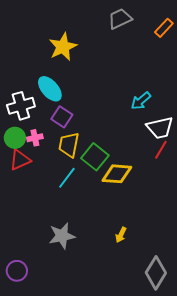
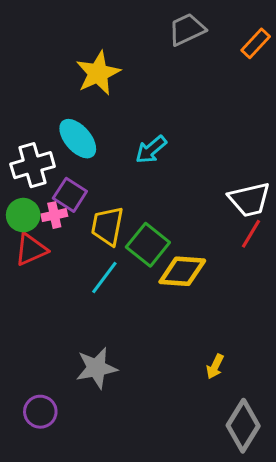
cyan arrow: (141, 101) -> (151, 150), moved
purple square: (62, 117) -> (70, 195), moved
yellow arrow: (121, 235) -> (215, 366), moved
purple circle: (17, 271) -> (40, 412), moved

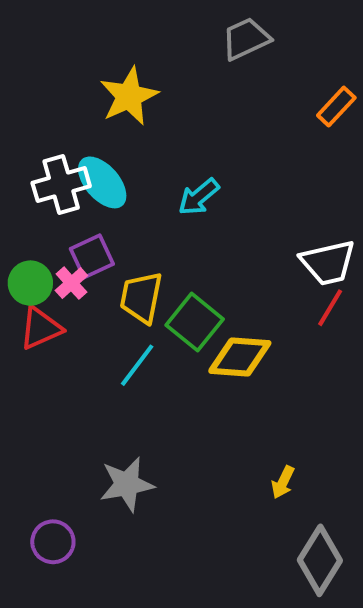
orange rectangle: (256, 43) -> (336, 106), moved
white cross: (33, 165) -> (61, 184), moved
purple square: (70, 195) -> (92, 256), turned 32
pink cross: (54, 215) -> (71, 283), turned -30

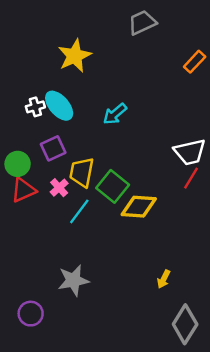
white cross: (61, 184) -> (35, 107), size x0.6
pink cross: (71, 283) -> (59, 188), moved

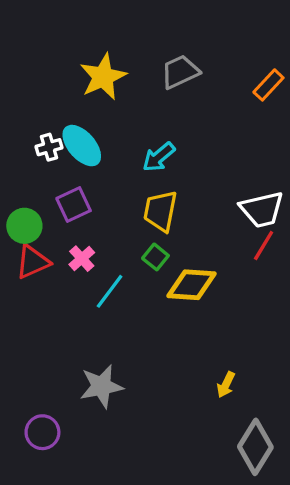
gray trapezoid: (142, 22) -> (180, 72), moved
yellow trapezoid: (82, 172) -> (160, 211), moved
green square: (113, 186) -> (155, 257), size x0.6

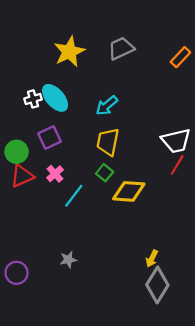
gray star: (101, 386) -> (68, 260), size x0.6
purple circle: (42, 432) -> (17, 273), moved
gray diamond: (255, 447) -> (157, 285), moved

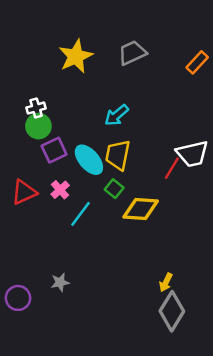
cyan ellipse: (55, 98) -> (89, 160), moved
green circle: (17, 152) -> (38, 126), moved
red line: (177, 165) -> (172, 168), moved
gray star: (68, 260) -> (60, 282), moved

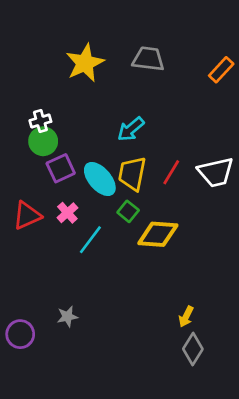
gray trapezoid: (132, 53) -> (148, 59), turned 32
red line: (172, 168) -> (171, 172), moved
gray diamond: (172, 311) -> (193, 349), size x0.7

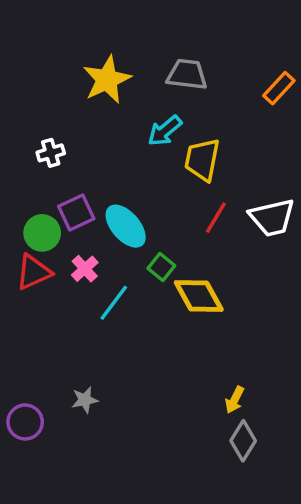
cyan arrow: (131, 129) -> (165, 131), moved
green circle: (43, 141) -> (42, 233), moved
yellow trapezoid: (132, 174) -> (202, 160), moved
yellow diamond: (158, 234) -> (199, 296), turned 57

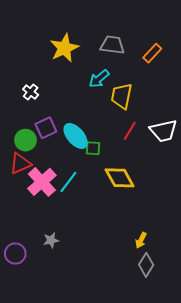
orange rectangle: (279, 88) -> (152, 53), moved
white cross: (51, 153) -> (31, 92), turned -35
green square: (161, 267) -> (93, 148), moved, turned -35
pink cross: (85, 269) -> (42, 182), moved, size x1.8

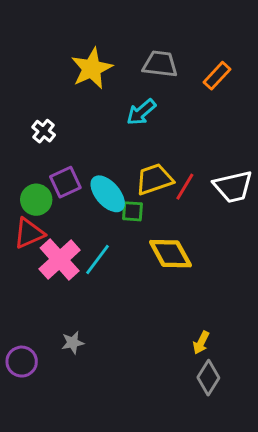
yellow trapezoid: (122, 96) -> (154, 179), moved, turned 60

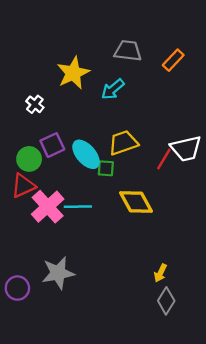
yellow star: (92, 68) -> (73, 73), moved
red line: (185, 187) -> (164, 159), moved
cyan line: (97, 259) -> (78, 207), turned 52
gray star: (73, 343) -> (58, 273), size x1.8

